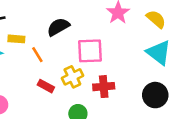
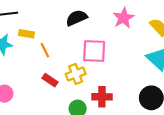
black semicircle: (58, 27) -> (76, 18), moved
red cross: (104, 87) -> (102, 97), moved

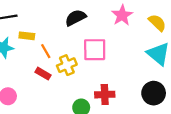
yellow cross: (76, 74) -> (67, 65), moved
red rectangle: (50, 80) -> (43, 74), moved

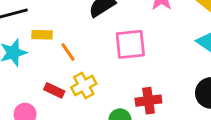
yellow cross: (67, 65) -> (84, 85), moved
red rectangle: (43, 74) -> (54, 90), moved

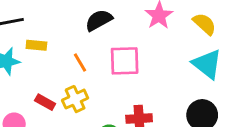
orange line: (68, 52) -> (80, 62), moved

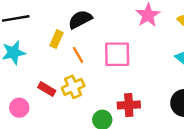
black semicircle: (99, 20) -> (80, 19), moved
yellow rectangle: (36, 45) -> (57, 39), moved, turned -72

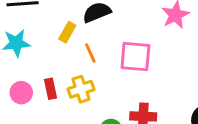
red rectangle: (47, 89) -> (50, 89), turned 42
pink circle: (19, 108) -> (21, 93), moved

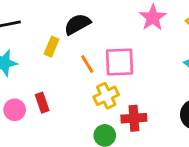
orange line: (90, 53) -> (87, 64), moved
yellow cross: (81, 89) -> (106, 96), moved

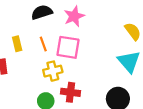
pink star: (153, 18) -> (74, 16), moved
yellow rectangle: (52, 47) -> (17, 44), moved, turned -48

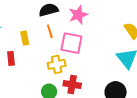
orange line: (43, 44) -> (50, 31), moved

